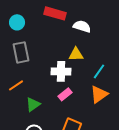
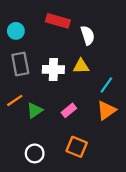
white semicircle: (82, 26) -> (88, 35), turned 54
white cross: (61, 71) -> (53, 70), moved
green triangle: (33, 104) -> (35, 110), moved

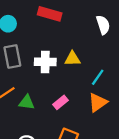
white semicircle: (88, 35) -> (103, 25), moved
green triangle: (35, 110) -> (27, 102), turned 42

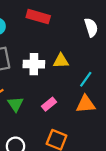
green triangle: (27, 102) -> (15, 104), turned 49
orange triangle: (98, 102) -> (86, 104), turned 30

